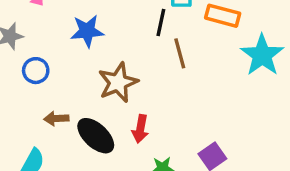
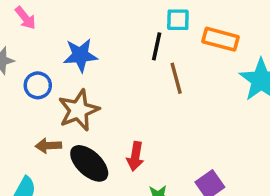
blue circle: (36, 71) -> (38, 85), moved
brown star: (118, 83) -> (79, 110), moved

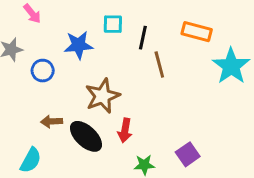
cyan square: (178, 20) -> (113, 24), moved
brown star: (79, 110) -> (102, 96), moved

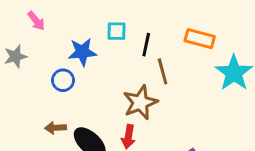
blue circle: (43, 71) -> (63, 80), moved
brown star: (102, 96) -> (140, 103), moved

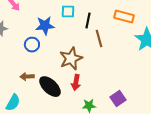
brown star: (140, 103) -> (71, 59), moved

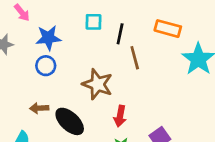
blue star: (45, 26) -> (48, 38), moved
brown star: (71, 59) -> (97, 84), turned -30
red arrow: (76, 83) -> (120, 116), moved

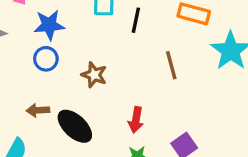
brown line: (135, 58) -> (171, 65), moved
brown star: (97, 84) -> (94, 75), moved, size x0.7

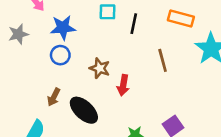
brown arrow: (38, 110) -> (54, 97), turned -60
red arrow: (136, 120) -> (123, 85), moved

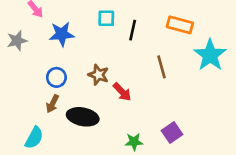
blue circle: (60, 55) -> (56, 77), moved
red arrow: (123, 85) -> (122, 92), turned -54
black ellipse: (84, 110) -> (83, 117), turned -32

